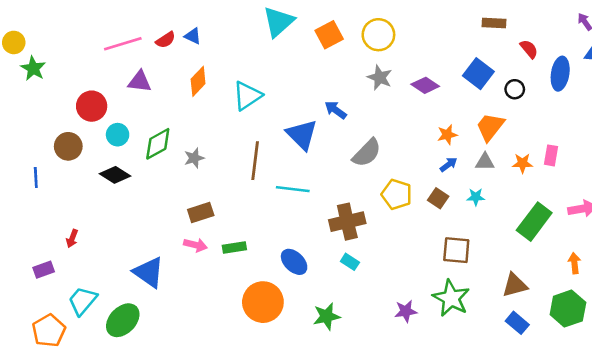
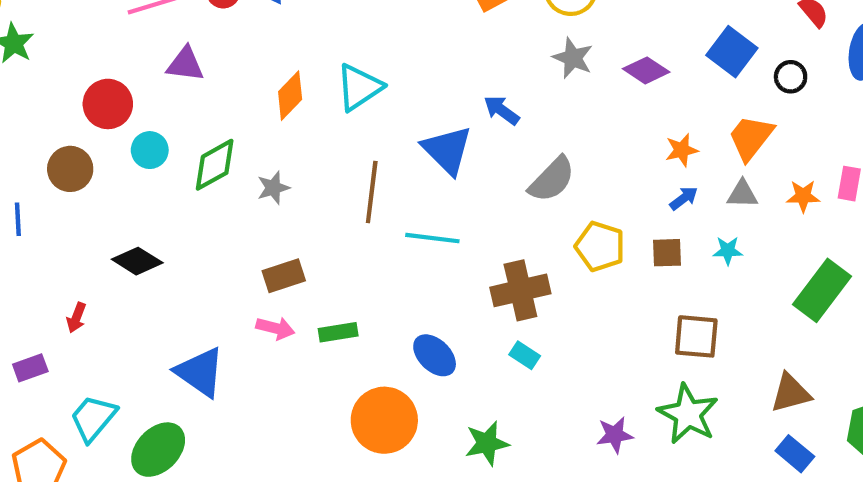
orange diamond: (198, 81) -> (290, 96), moved
black diamond: (115, 175) -> (137, 261), moved
brown square: (438, 198) -> (667, 253), turned -36

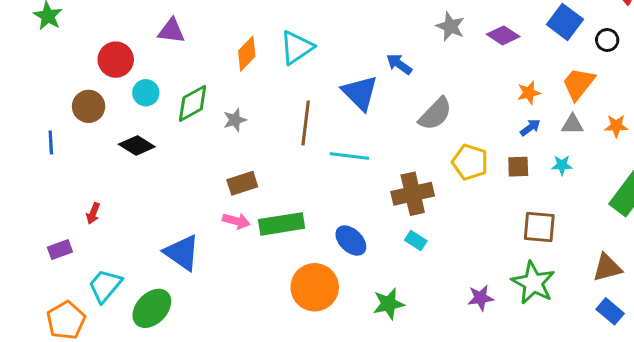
black diamond: (137, 261) -> (137, 146), moved
green rectangle: (338, 332) -> (282, 224), size x1.6

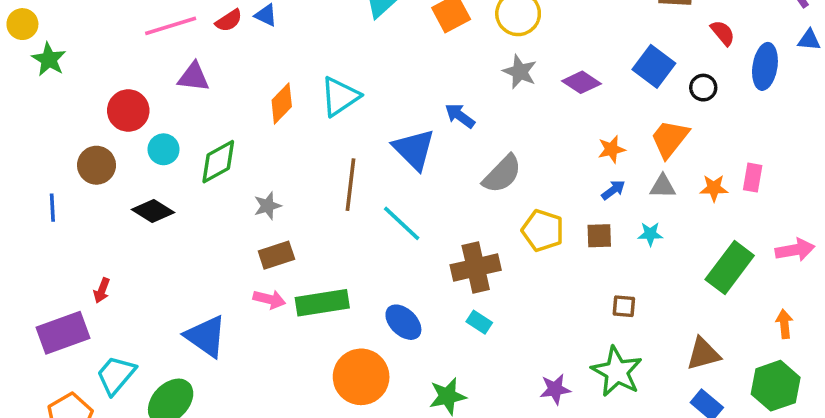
gray star: (235, 120) -> (268, 206), moved
cyan line: (349, 156) -> (402, 223), turned 36
brown square: (539, 227) -> (624, 306), size x0.6
purple rectangle: (60, 250) -> (63, 333), size x1.8

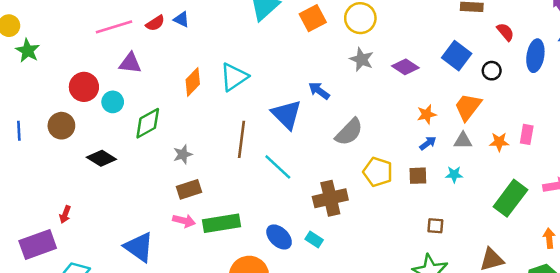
cyan circle: (164, 149) -> (113, 102), moved
blue line: (52, 208) -> (19, 131), moved
cyan rectangle: (479, 322) -> (314, 239), moved

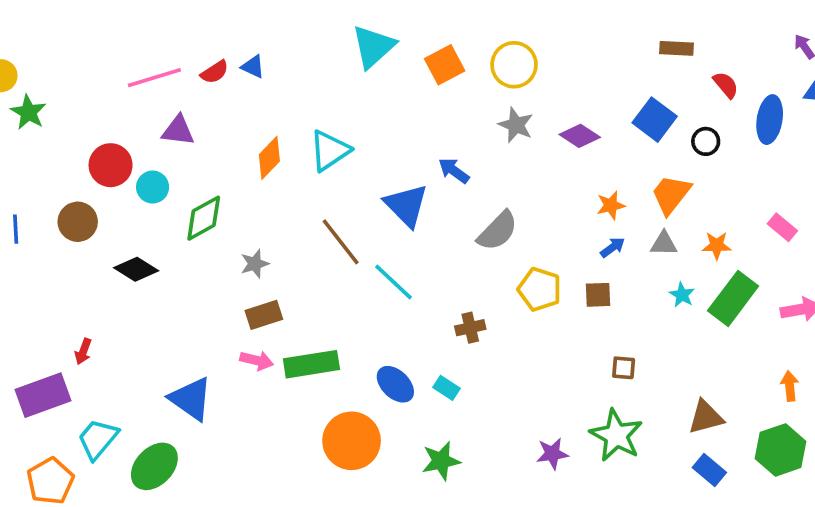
pink rectangle: (527, 134) -> (782, 227), moved, turned -60
brown line: (242, 139) -> (341, 242), turned -45
cyan star: (454, 174) -> (682, 295), moved, turned 30
brown cross: (330, 198) -> (470, 328), size x0.6
green rectangle: (510, 198) -> (733, 298), moved

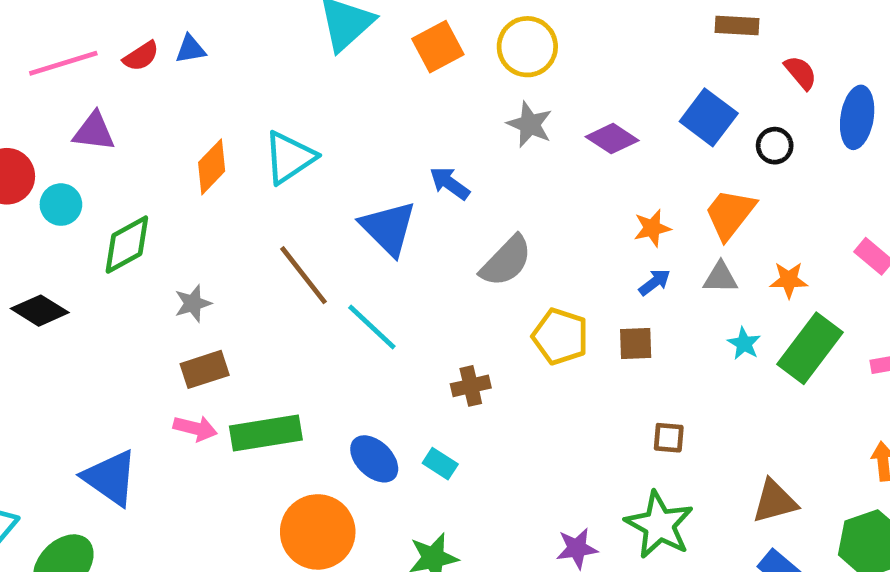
blue triangle: (253, 67) -> (190, 49), turned -35

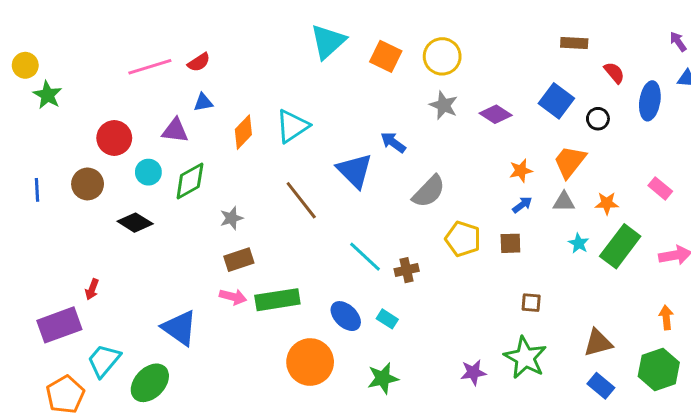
orange square: (438, 47) -> (386, 56), turned -36
blue triangle: (190, 49) -> (203, 102), moved
purple triangle: (94, 132) -> (175, 131), moved
cyan circle: (61, 205) -> (148, 172), moved
cyan line: (372, 327) -> (365, 257), moved

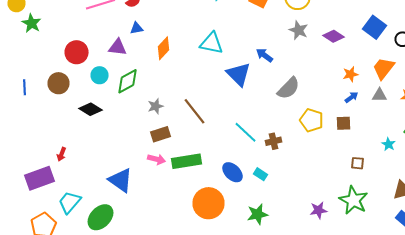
cyan triangle: (292, 126) -> (212, 43), moved, turned 45
brown line: (301, 200) -> (194, 111), moved
cyan star: (579, 243) -> (388, 144), moved

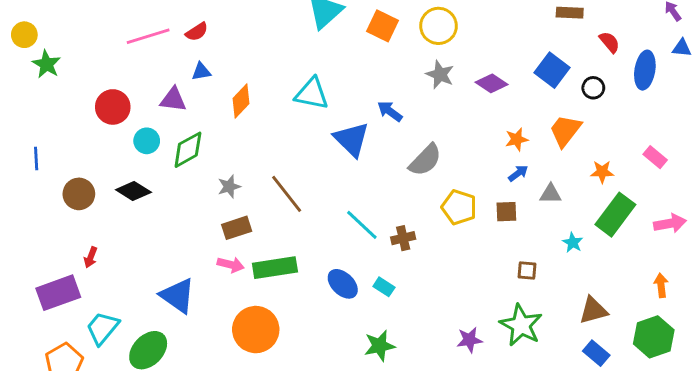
brown circle: (58, 83) -> (79, 194), moved
gray triangle: (380, 95) -> (551, 194), moved
orange circle: (208, 203) -> (256, 330), moved

